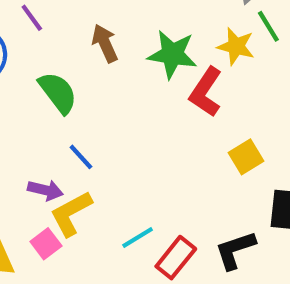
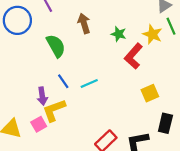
green star: (172, 54) -> (119, 34), size x0.6
purple arrow: (45, 190) -> (42, 96), turned 60
cyan line: (138, 238) -> (89, 84), moved

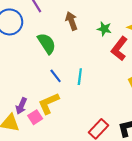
cyan line: (89, 84) -> (80, 77), turned -56
purple arrow: (42, 96) -> (21, 106), moved, turned 35

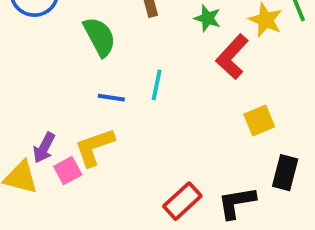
blue line: (56, 76) -> (111, 98), turned -48
cyan line: (80, 77) -> (157, 85), moved

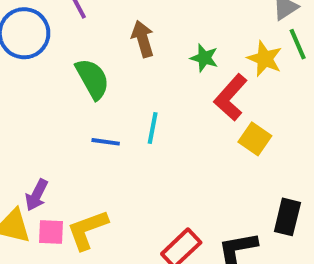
yellow square: (259, 121) -> (255, 139), moved, turned -32
yellow L-shape: (95, 147) -> (87, 230), moved
pink square: (68, 171) -> (51, 232), moved, turned 32

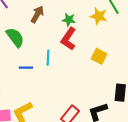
brown arrow: (143, 39) -> (37, 14), turned 54
red L-shape: (231, 97) -> (68, 39), moved

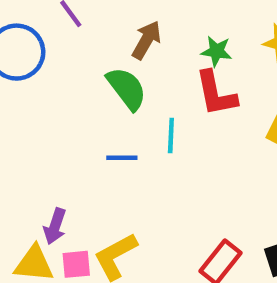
green semicircle: (15, 37) -> (127, 89), moved
red L-shape: (68, 39) -> (216, 94), turned -45

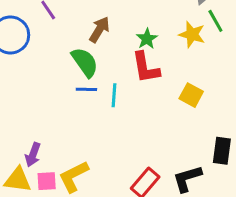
green star: (216, 51) -> (147, 39), turned 30
blue line: (122, 158) -> (86, 89), moved

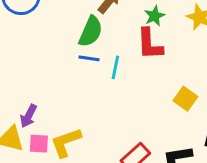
green semicircle: (85, 62) -> (91, 31), turned 52
yellow square: (191, 95) -> (185, 99), moved

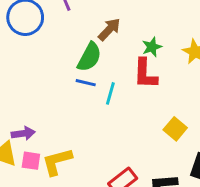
purple arrow: (29, 116) -> (23, 133), turned -130

